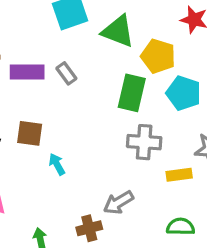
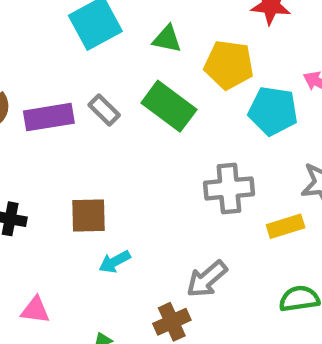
green triangle: (118, 31) -> (167, 39), size x0.6
green rectangle: (132, 93) -> (169, 106), moved, turned -57
brown square: (30, 133) -> (88, 215), moved
cyan arrow: (57, 164) -> (115, 262), moved, turned -80

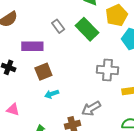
yellow pentagon: (229, 65) -> (117, 15), turned 30
purple rectangle: (49, 117) -> (32, 46), moved
brown square: (88, 215) -> (43, 72), turned -30

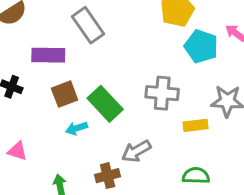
gray rectangle: (58, 26) -> (88, 25), size x1.6
green rectangle: (87, 29) -> (105, 104), moved

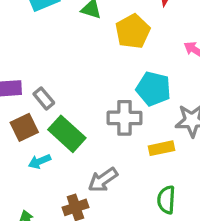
gray rectangle: (88, 25) -> (44, 98), moved, size x0.6
cyan pentagon: (201, 46) -> (153, 89), moved
green semicircle: (196, 176) -> (166, 200), turned -84

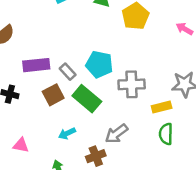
cyan pentagon: (153, 89) -> (99, 64), moved
cyan arrow: (39, 161) -> (67, 133), moved
green semicircle: (166, 200) -> (166, 134), moved

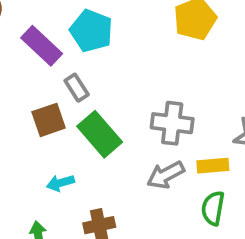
cyan pentagon: (99, 64) -> (91, 31), moved
purple rectangle: (36, 65) -> (42, 46), moved, turned 40
gray arrow: (116, 134) -> (166, 175), moved

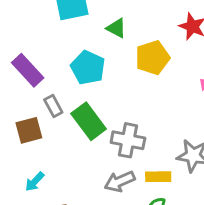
cyan pentagon: (91, 31) -> (88, 68), moved
green rectangle: (100, 134) -> (89, 121), moved
cyan arrow: (60, 183) -> (35, 182), turned -35

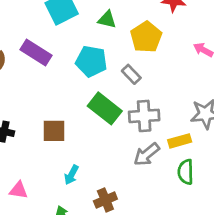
purple rectangle: (28, 70) -> (36, 52), moved
gray rectangle: (53, 106) -> (131, 74), moved
brown square: (29, 130) -> (54, 131), turned 30

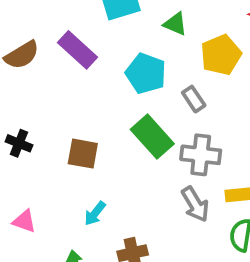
gray arrow: (147, 154) -> (195, 204), turned -92

